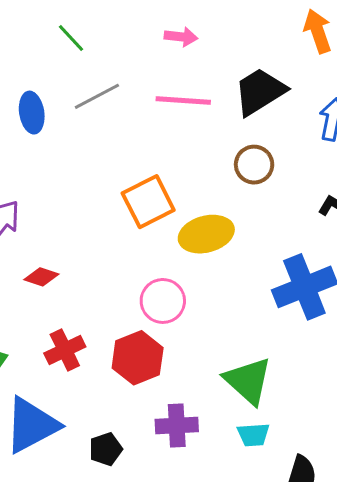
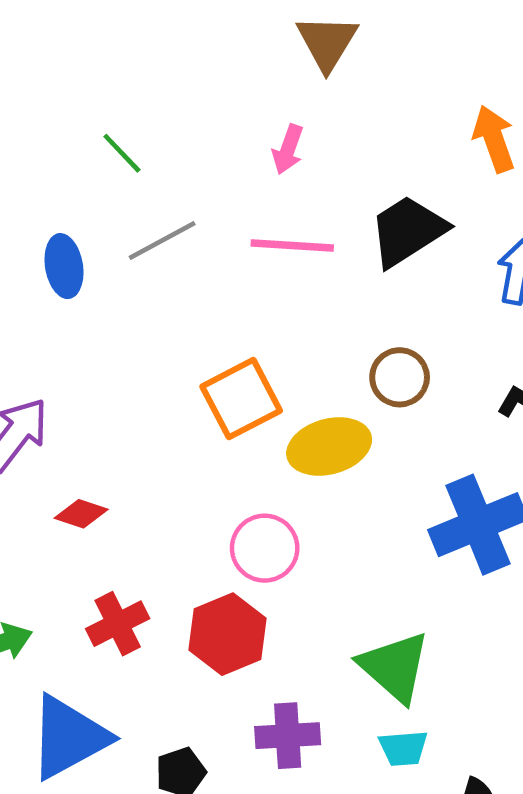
pink arrow: (181, 37) -> (288, 149), turned 104
brown circle: (254, 165) -> (400, 377), moved

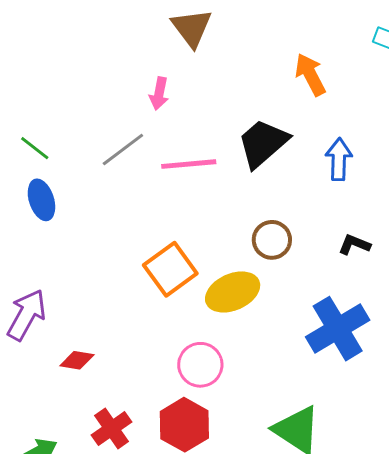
pink arrow: (288, 149) -> (159, 94), moved
green line: (122, 153) -> (35, 148), moved
gray line: (162, 241) -> (123, 150), moved

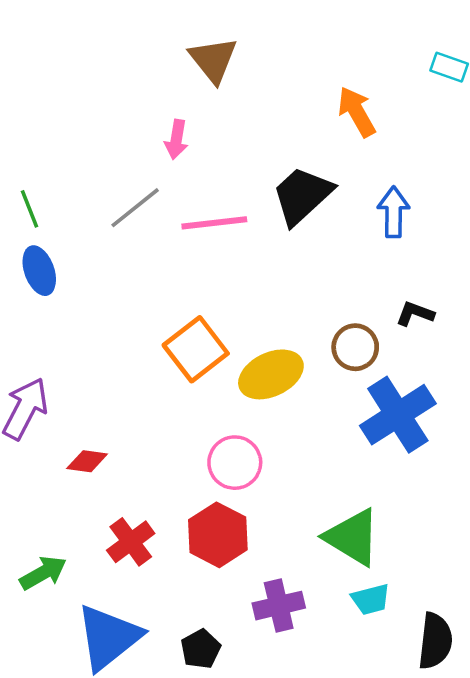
green line: (35, 148) -> (29, 209), turned 32
brown circle: (272, 240) -> (355, 347), moved

